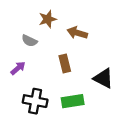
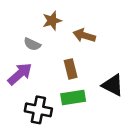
purple arrow: (18, 68) -> (20, 74), size x1.5
green rectangle: (73, 101) -> (73, 97), moved

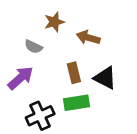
black triangle: (113, 85) -> (105, 78), moved
black cross: (38, 110) -> (40, 116), turned -35

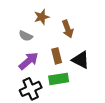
brown arrow: (88, 38) -> (68, 29), turned -126
purple arrow: (20, 78) -> (29, 61), moved

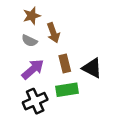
brown star: (42, 17) -> (32, 16), moved
brown arrow: (68, 29) -> (53, 33), moved

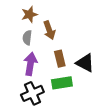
gray semicircle: (29, 41) -> (27, 38), turned 72
purple arrow: (33, 69) -> (30, 64), turned -40

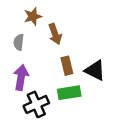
gray semicircle: (27, 38) -> (19, 42), moved
purple arrow: (30, 64) -> (21, 77), moved

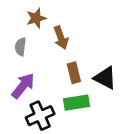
purple arrow: (21, 77) -> (23, 86), turned 30

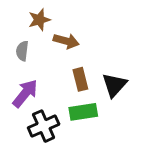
brown arrow: (61, 38) -> (66, 41), turned -55
black triangle: (105, 78) -> (114, 85), turned 45

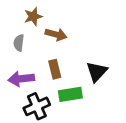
brown rectangle: (80, 79) -> (55, 69), moved
purple arrow: (25, 93) -> (21, 79), turned -135

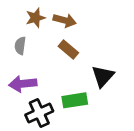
brown arrow: (56, 34) -> (65, 20), moved
brown rectangle: (55, 69) -> (68, 50), moved, turned -36

